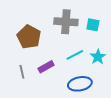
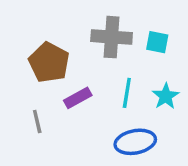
cyan line: (75, 55) -> (127, 93), turned -54
purple rectangle: (46, 67) -> (78, 98), moved

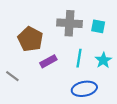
gray line: (37, 122) -> (12, 76), moved, turned -40

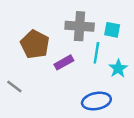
cyan line: (79, 58) -> (96, 53), moved
purple rectangle: (48, 61) -> (64, 62), moved

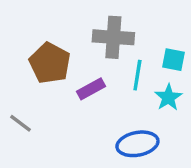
cyan square: (112, 30) -> (174, 60), moved

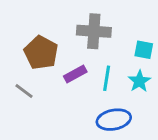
cyan line: (137, 75) -> (107, 78), moved
gray line: (21, 123) -> (24, 91), moved

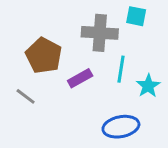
cyan square: (144, 50) -> (136, 16), moved
cyan line: (107, 78) -> (121, 69), moved

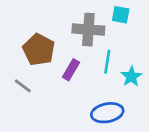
purple rectangle: (80, 78) -> (71, 70), turned -30

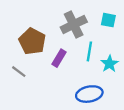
cyan square: (121, 15) -> (108, 20), moved
gray cross: (88, 30) -> (74, 25), turned -30

